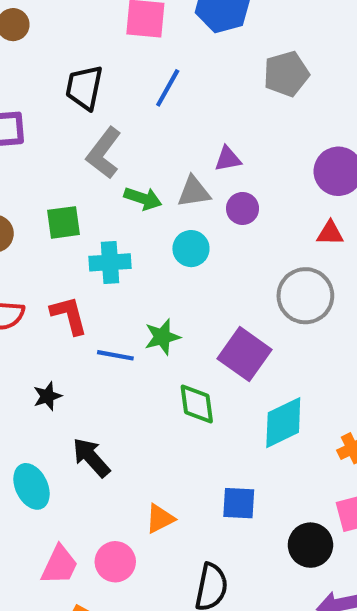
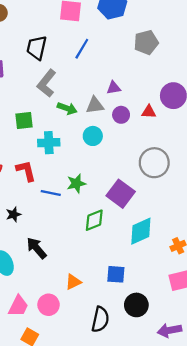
red triangle: (330, 233) -> (149, 112), moved
green diamond: (197, 404) -> (94, 220), turned 75
black circle: (310, 545) -> (136, 305), moved

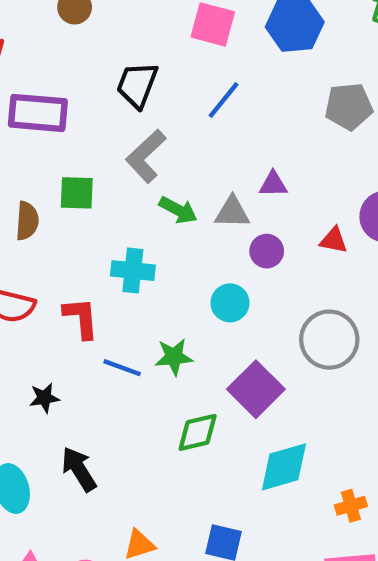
purple circle: (121, 115) -> (267, 251), moved
green square: (24, 120) -> (77, 193), moved
cyan circle: (93, 136) -> (230, 303), moved

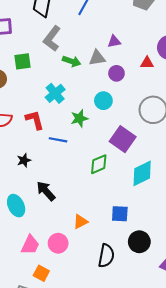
cyan cross: (133, 271) -> (55, 93), turned -36
green star: (174, 357) -> (79, 118), moved

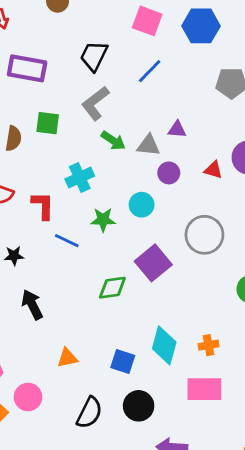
cyan diamond: (142, 173) -> (164, 345), moved, turned -64
pink circle: (58, 243) -> (28, 397), moved

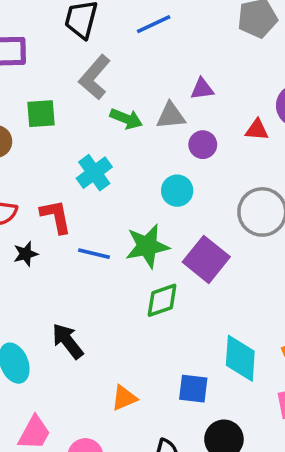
blue line: (150, 71) -> (154, 24), turned 32
green star: (103, 220) -> (147, 246), moved, size x1.4
black star: (14, 256) -> (26, 254), moved

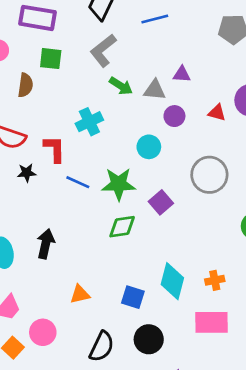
green square: (41, 114) -> (51, 59), moved
purple square: (206, 259) -> (161, 202), size x0.7
black arrow: (68, 341) -> (46, 244), turned 40

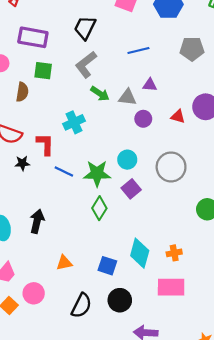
blue line: (155, 19) -> (138, 50), moved
cyan circle: (149, 147) -> (127, 160), moved
green diamond: (122, 227) -> (99, 208), turned -50

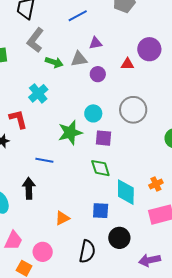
blue line: (64, 172) -> (44, 160), moved
purple square: (131, 189) -> (104, 138), turned -30
green diamond: (99, 208) -> (100, 168), moved, turned -35

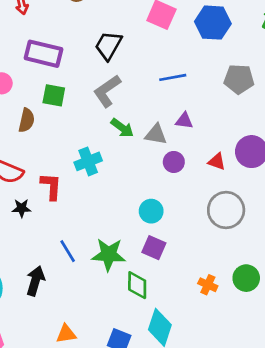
gray circle: (133, 110) -> (226, 210), moved
green star: (70, 133) -> (109, 255), moved
blue line: (44, 160) -> (68, 251), turned 30
orange cross: (156, 184) -> (208, 285), moved, turned 32

